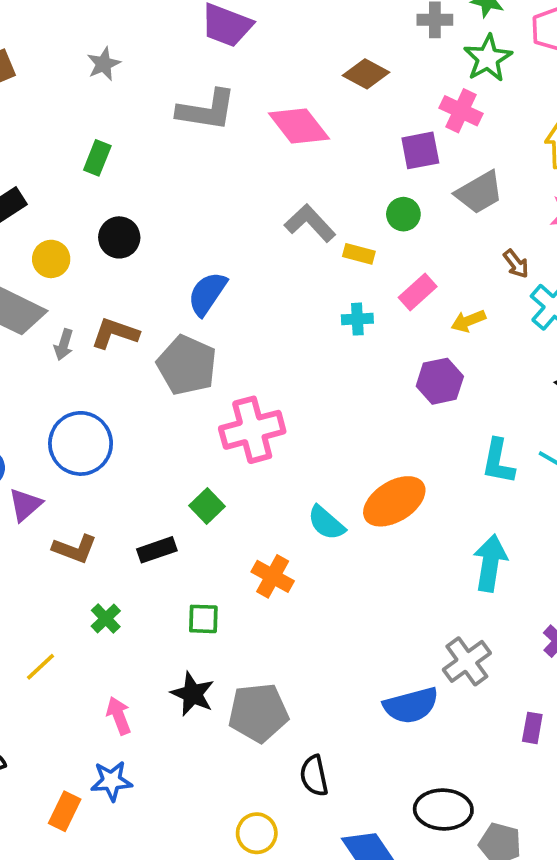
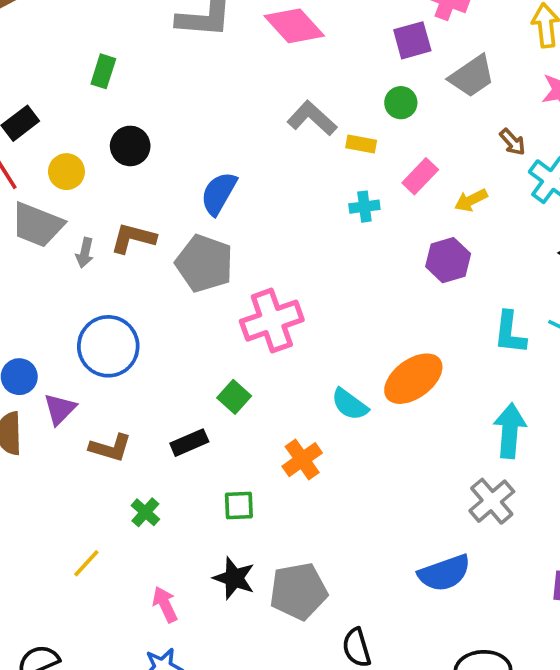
orange cross: (273, 576) -> (302, 460), turned 30
gray cross: (467, 661) -> (492, 501), moved

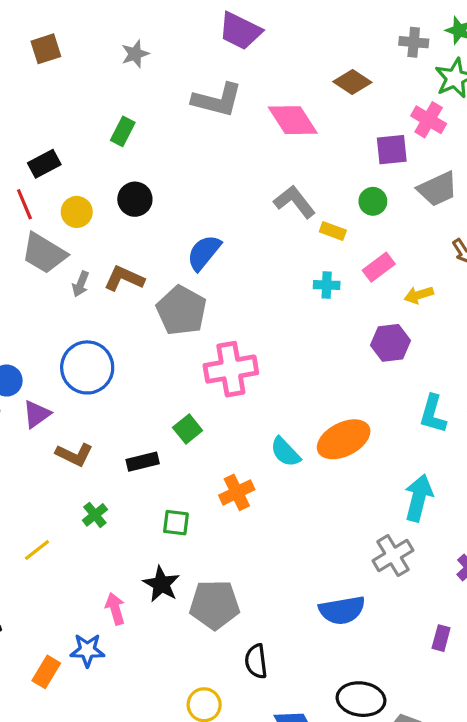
pink arrow: (165, 604) -> (115, 609), moved

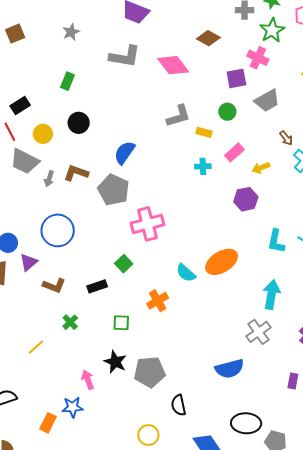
gray L-shape: (295, 202) -> (178, 116), turned 116

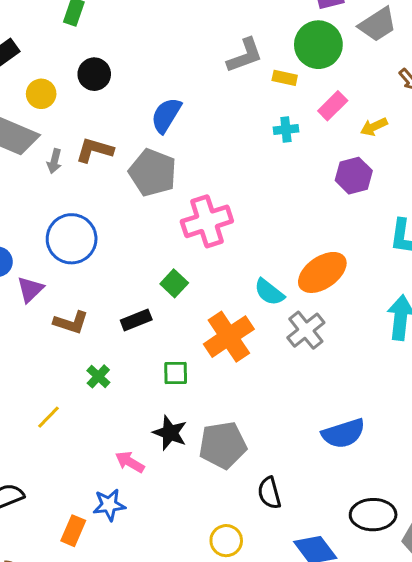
green circle: (227, 112) -> (318, 45), size x1.8
orange cross: (158, 301) -> (229, 337), size x1.5
gray cross: (259, 332) -> (306, 330), moved
pink arrow: (88, 380) -> (130, 462), turned -36

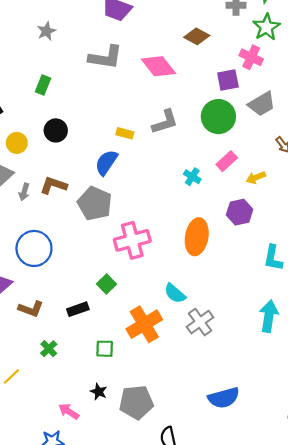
yellow rectangle: (285, 78) -> (125, 133), moved
cyan cross: (286, 130) -> (192, 177), turned 35
orange ellipse: (322, 272) -> (197, 237), moved, turned -48
black star: (170, 433) -> (99, 392), size x0.7

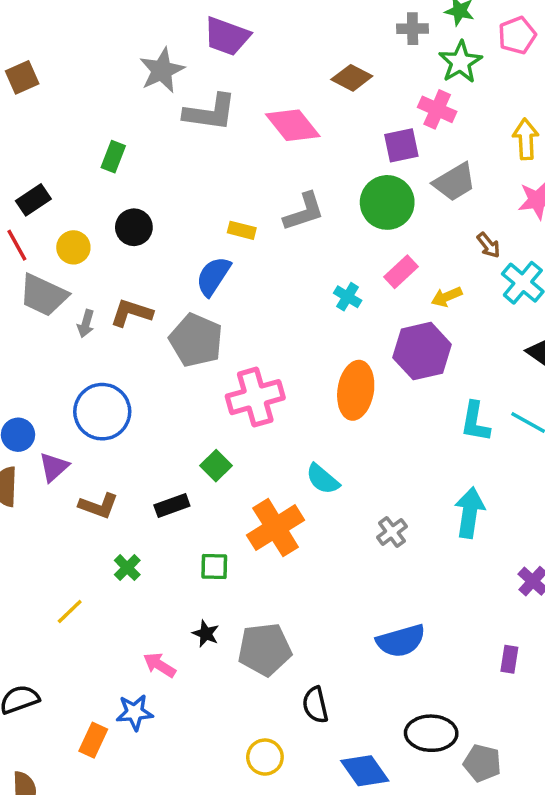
gray star: (46, 31) -> (162, 70), moved, size x1.5
purple hexagon: (240, 212) -> (422, 351), size x1.4
gray cross: (200, 322) -> (392, 532), moved, size x0.7

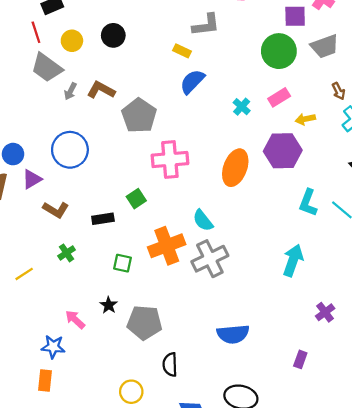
gray L-shape: (304, 212) -> (206, 25), moved
blue semicircle: (213, 276) -> (192, 82), moved
gray cross: (392, 532) -> (210, 259), moved, size x1.8
orange rectangle: (93, 740) -> (45, 381), moved, turned -30

